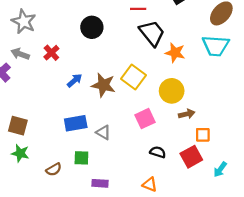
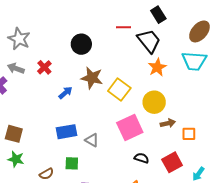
black trapezoid: (152, 33) -> (149, 41), moved
orange star: (175, 53) -> (157, 67), turned 30
brown star: (103, 85) -> (92, 78), moved
pink square: (145, 119) -> (130, 127), size x1.4
orange square: (203, 135) -> (189, 134), moved

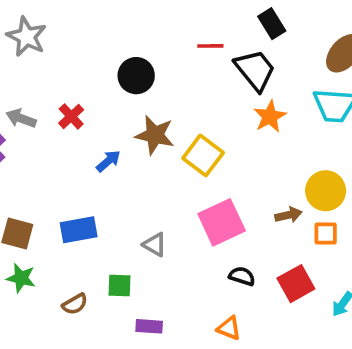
gray star: (19, 39) -> (27, 37), moved
yellow circle: (154, 102) -> (326, 191), moved
blue rectangle: (67, 132) -> (79, 230), moved

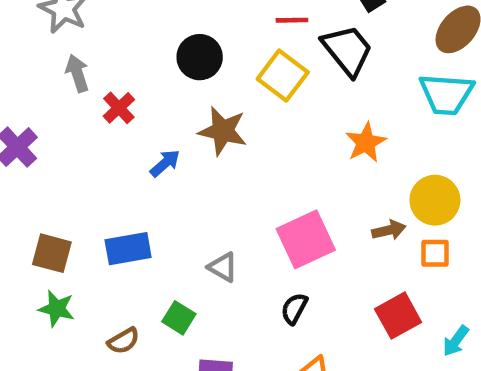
orange star: (270, 116) -> (366, 142), moved
gray arrow: (21, 118) -> (77, 73), moved, turned 52
yellow square: (203, 155) -> (283, 76), moved
black semicircle: (242, 276) -> (294, 309), moved, turned -80
green square: (119, 285) -> (179, 318), turned 30

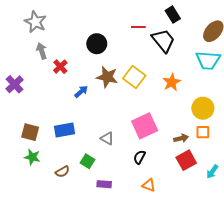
yellow square: (283, 76) -> (134, 77), moved
brown arrow: (389, 230) -> (181, 138), moved

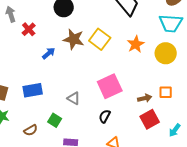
yellow circle: (203, 108) -> (166, 53), moved

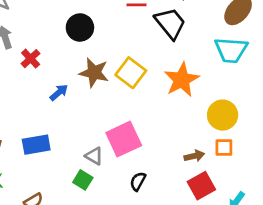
orange star: (136, 44) -> (182, 80), size x1.4
yellow circle: (166, 53) -> (223, 115), moved
pink square: (110, 86) -> (124, 139), moved
green square: (55, 120) -> (83, 180), moved

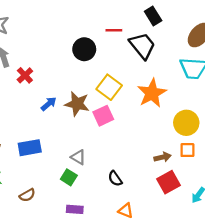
black circle: (80, 27) -> (84, 49), moved
brown star: (94, 73) -> (77, 104), moved
pink square: (124, 139) -> (103, 116), moved, size x0.7
black semicircle: (138, 181) -> (115, 179), turned -63

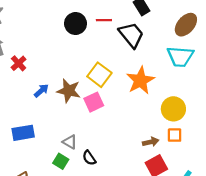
black circle: (84, 49) -> (76, 23), moved
black semicircle: (115, 179) -> (89, 158), moved

